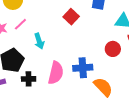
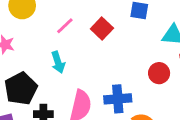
pink line: (20, 24) -> (65, 26), moved

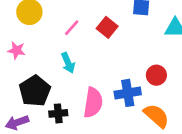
red circle: (159, 73) -> (156, 75), moved

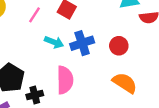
cyan arrow: (68, 63) -> (54, 42), moved, turned -36
blue cross: (128, 93) -> (82, 43), moved

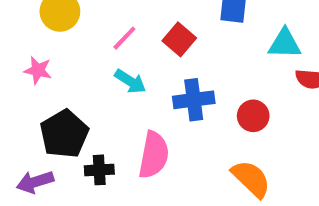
cyan arrow: (54, 42) -> (130, 81), moved

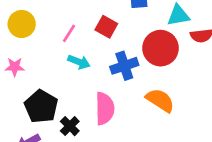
red circle: (253, 116) -> (161, 48), moved, size x1.6
black cross: (99, 170) -> (70, 126), turned -30
orange semicircle: (251, 179) -> (160, 100), moved

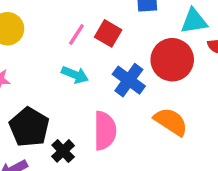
pink line: (69, 33) -> (76, 34), moved
blue cross: (124, 66) -> (129, 80), turned -36

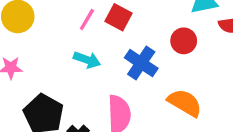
red circle: (172, 60) -> (184, 41), size x0.6

